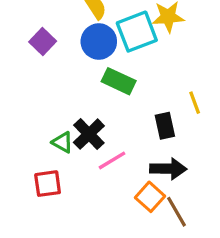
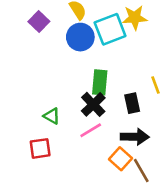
purple square: (43, 42) -> (39, 22), moved
green rectangle: (119, 81) -> (100, 82), moved, turned 70
black cross: (89, 134) -> (93, 104), moved

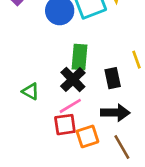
red square: (40, 148) -> (65, 125), moved
orange square: (120, 159) -> (87, 136), moved, turned 30

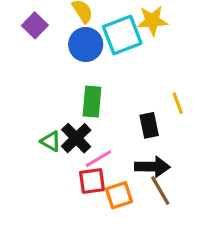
green rectangle: (80, 57) -> (92, 102), moved
black cross: (73, 80) -> (76, 138), moved
brown line: (122, 147) -> (160, 190), moved

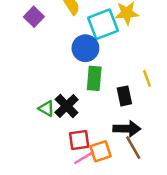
blue circle: (86, 44) -> (85, 48), moved
green rectangle: (92, 102) -> (94, 78), moved
pink line: (98, 159) -> (84, 158), moved

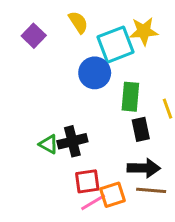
green rectangle: (94, 78) -> (130, 97), moved
black cross: (67, 106) -> (72, 141), turned 30
brown line: (133, 148) -> (151, 190), turned -55

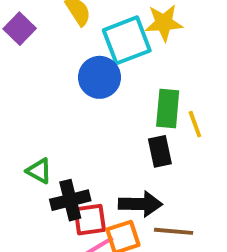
green rectangle: (130, 97) -> (168, 109), moved
black cross: (72, 141) -> (70, 200), moved
black arrow: (144, 168) -> (140, 204), moved

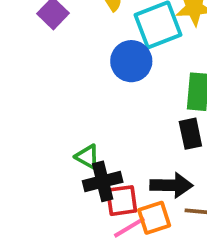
green triangle: (39, 171) -> (87, 157), moved

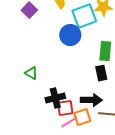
green triangle: (87, 157) -> (31, 73), moved

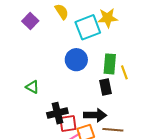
blue circle: (70, 35) -> (76, 60), moved

